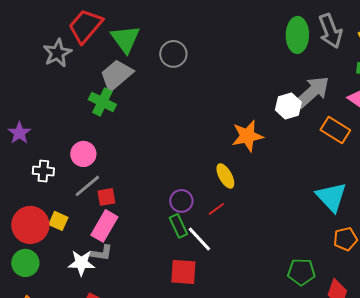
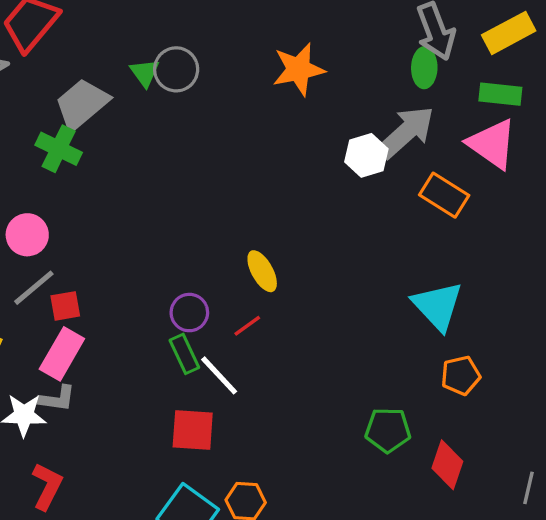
green ellipse: (297, 35) -> (424, 68), moved, size x0.7
green triangle: (125, 39) -> (145, 73), moved, size x0.6
orange star: (247, 136) -> (299, 69), moved

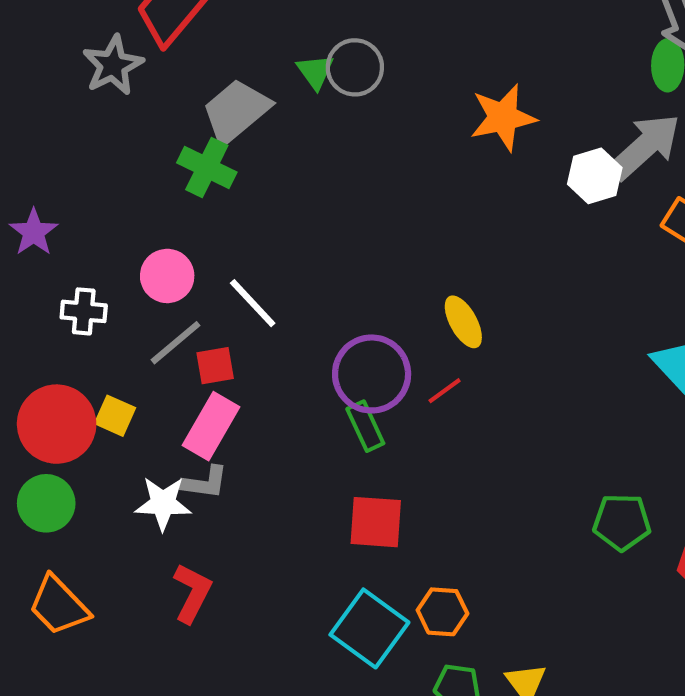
orange star: (299, 69) -> (503, 117), moved
purple circle: (189, 313) -> (372, 374), size x1.6
white line: (219, 375) -> (253, 303), moved

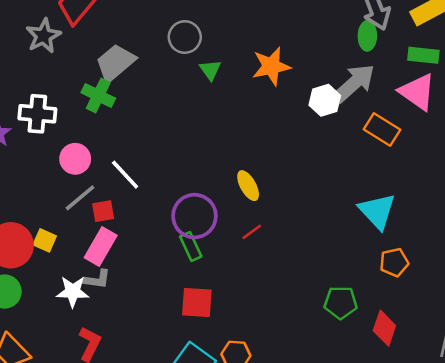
green triangle: (315, 72) -> (210, 70), moved
white cross: (84, 311) -> (37, 114), moved, size x1.4
red line: (445, 391) -> (252, 232), moved

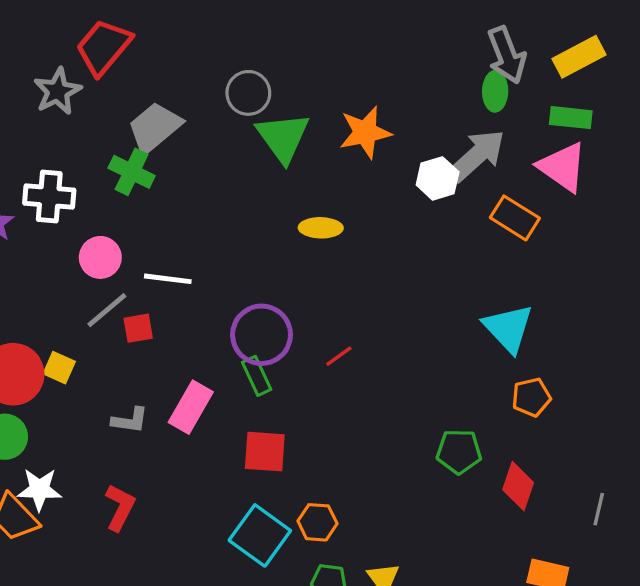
green triangle: (210, 70) -> (283, 137), size x1.8
white line: (125, 175) -> (168, 279), turned -40
yellow ellipse: (248, 186) -> (321, 228), moved, turned -60
pink rectangle: (101, 246) -> (191, 407), moved
white star: (73, 292) -> (39, 489), moved

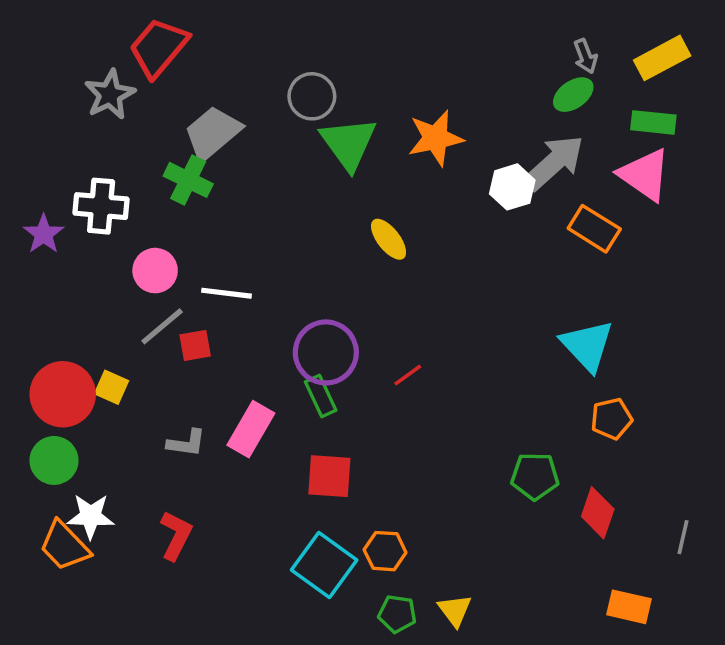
gray arrow: (507, 55) -> (585, 56), size x0.6
green ellipse: (495, 91) -> (573, 95), turned 54
yellow ellipse: (321, 228) -> (389, 239), turned 51

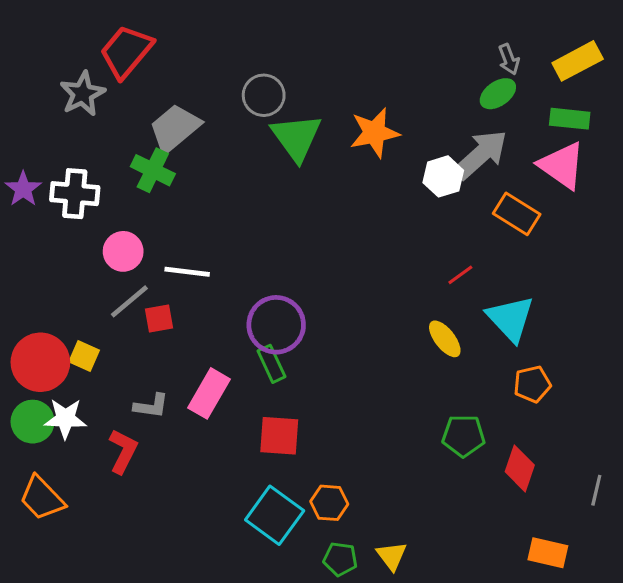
purple star: (44, 234) -> (23, 189), moved
yellow ellipse: (389, 239) -> (445, 339), moved
red line: (408, 375) -> (460, 275), moved
white star: (91, 516) -> (65, 418), moved
red L-shape: (176, 535) -> (123, 451), moved

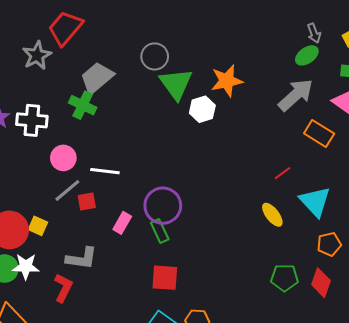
white hexagon: (443, 176) -> (202, 109), moved
pink rectangle: (209, 393) -> (122, 223), moved, size x0.7
gray L-shape: (151, 406) -> (82, 258), size x1.4
red diamond: (520, 468) -> (321, 283), moved

